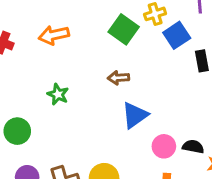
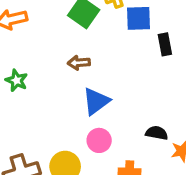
blue square: (177, 35) -> (138, 18), turned 32
pink circle: (164, 146) -> (99, 140), moved

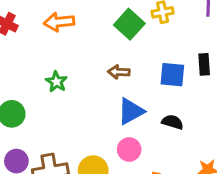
blue square: (138, 18) -> (172, 75), moved
black semicircle: (157, 133) -> (173, 122), moved

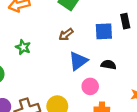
brown arrow: (119, 72) -> (66, 34), turned -32
pink circle: (129, 149) -> (90, 86), moved

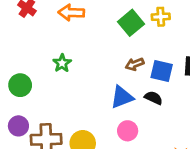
brown arrow: (66, 34) -> (135, 64), moved
black semicircle: (108, 65) -> (154, 98), moved

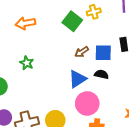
pink circle: (128, 131) -> (87, 103), size x1.5

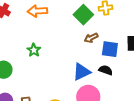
brown arrow: (82, 52) -> (91, 38), moved

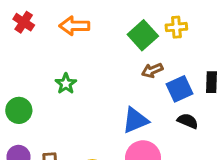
blue square: (110, 49) -> (179, 89), turned -36
black semicircle: (106, 70) -> (188, 121), moved

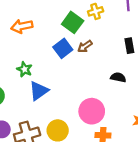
blue square: (179, 89) -> (63, 48), moved
blue triangle: (135, 120) -> (39, 91), moved

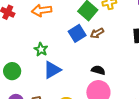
black semicircle: (118, 77) -> (98, 70), moved

